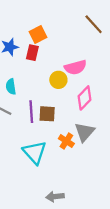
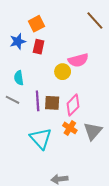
orange square: (38, 35) -> (37, 24), moved
pink diamond: (84, 98) -> (73, 105), moved
gray triangle: (84, 132) -> (93, 131), moved

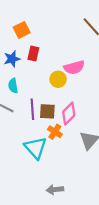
orange square: (37, 24) -> (22, 30), moved
blue star: (18, 41) -> (12, 59), moved
orange cross: (70, 128) -> (55, 132), moved

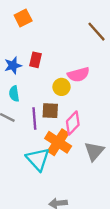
orange square: (22, 30) -> (23, 18), moved
brown square: (47, 111) -> (50, 111), moved
orange cross: (55, 132) -> (58, 142), size x1.6

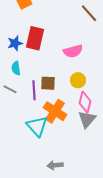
red rectangle: (36, 60) -> (35, 38), size x1.6
yellow circle: (61, 87) -> (78, 80), moved
pink diamond: (73, 123) -> (85, 102), moved, turned -30

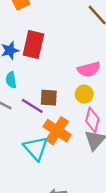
pink semicircle: (73, 51) -> (89, 69), moved
purple line: (34, 90) -> (32, 106), turned -54

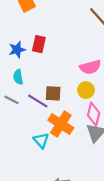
red rectangle: (33, 45) -> (39, 44), size x0.7
cyan triangle: (36, 148) -> (41, 140), size x0.7

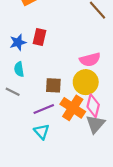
yellow circle: (86, 90) -> (86, 82), size x1.5
purple line: (38, 101) -> (44, 109), moved, turned -54
orange cross: (61, 124) -> (73, 108), moved

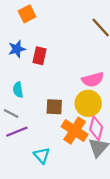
blue star: (18, 42) -> (17, 49), moved
purple line: (44, 109) -> (17, 132), moved

